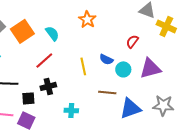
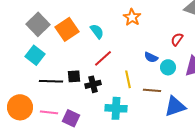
red line: (44, 60) -> (103, 58), moved
yellow line: (83, 66) -> (128, 79), moved
black square: (28, 98) -> (74, 76), moved
cyan cross: (71, 110) -> (116, 108), size x1.5

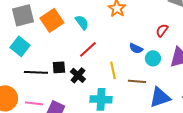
gray square: (38, 24) -> (23, 15), turned 30
black cross: (93, 84) -> (78, 75), turned -35

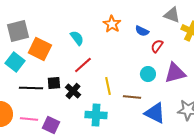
orange square: (52, 20) -> (40, 49), moved, turned -30
blue semicircle: (136, 48) -> (142, 31), moved
blue triangle: (160, 97) -> (155, 113), turned 45

